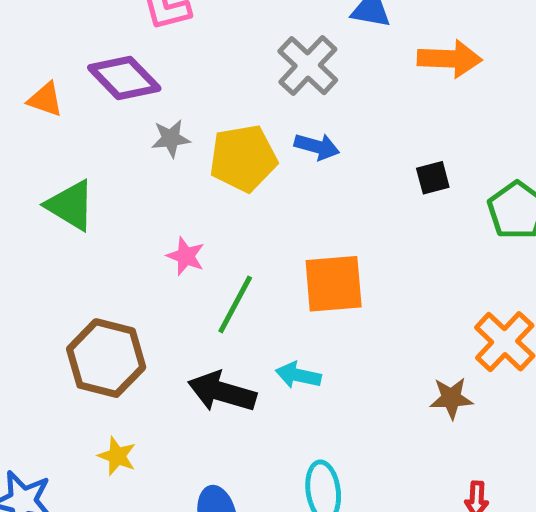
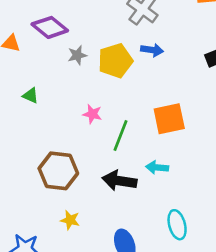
green triangle: (71, 205) -> (31, 96), size x0.6

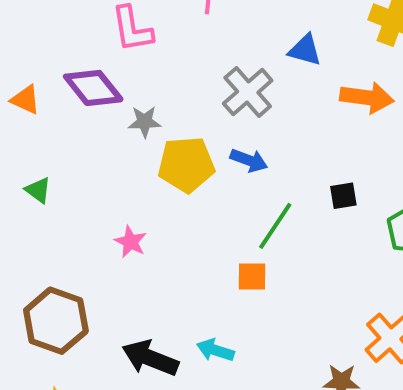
gray star: (77, 55) -> (145, 122), moved
orange square: (169, 119) -> (252, 277), size x0.6
green line: (120, 135) -> (275, 226), moved

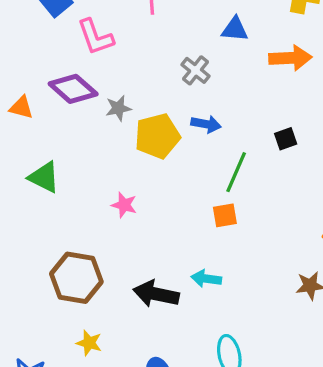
gray cross: (248, 92) -> (196, 70), size x0.7
green triangle: (38, 190) -> (44, 177), size x1.5

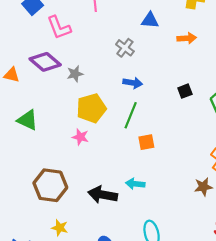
orange arrow: (290, 58) -> (187, 38), size x0.7
yellow pentagon: (157, 136) -> (91, 108), moved
green line: (236, 172) -> (131, 115), moved

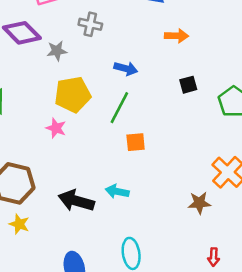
orange arrow: (187, 38) -> (176, 36), moved
gray cross: (125, 48) -> (90, 24), moved, turned -30
yellow star: (60, 228) -> (19, 224), moved

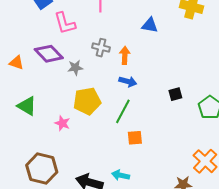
orange arrow: (176, 36) -> (125, 55), moved, turned -90
pink star: (56, 128) -> (62, 123), moved

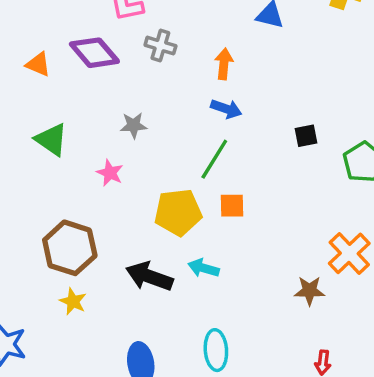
gray cross: (101, 48) -> (160, 46), moved
gray star: (75, 68) -> (134, 125), moved
yellow pentagon: (87, 101) -> (178, 212), moved

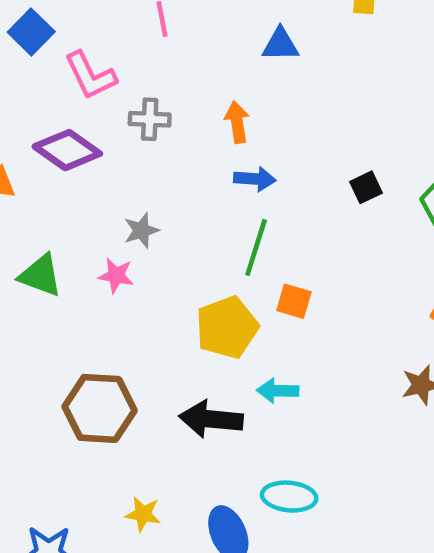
pink star: (110, 173) -> (116, 275), moved
orange square: (232, 206) -> (294, 301), turned 32
yellow star: (73, 301) -> (143, 514), moved
cyan ellipse: (216, 350) -> (289, 497), moved, turned -66

